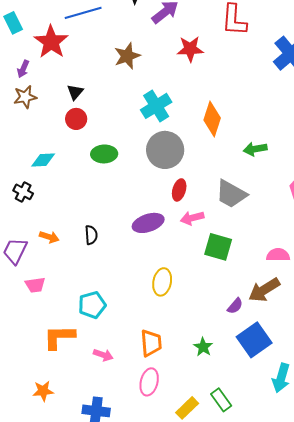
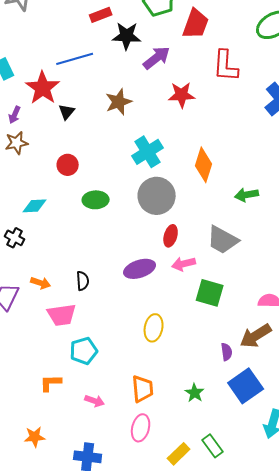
black triangle: (75, 92) -> (67, 112), moved
pink trapezoid: (35, 285) -> (62, 315), moved, size x1.4
purple semicircle: (235, 306) -> (227, 352), turned -48
orange L-shape: (59, 337) -> (51, 383), size x0.7

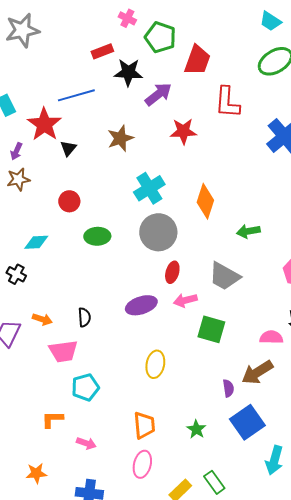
pink arrow: (95, 401) -> (86, 443), moved

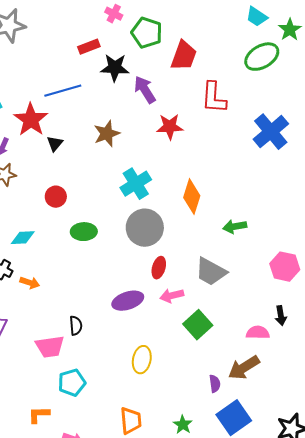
purple arrow: (158, 94) -> (145, 90), turned -84
black semicircle: (84, 317) -> (76, 326), moved
orange arrow: (42, 319) -> (30, 283), moved
green square: (211, 329) -> (198, 325), turned 32

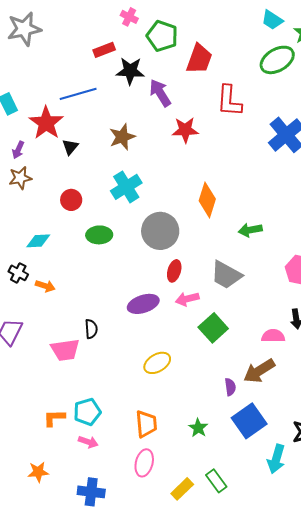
cyan cross: (136, 184) -> (126, 187), moved
yellow ellipse: (142, 360) -> (157, 363), turned 48
cyan pentagon: (72, 383) -> (87, 412), moved

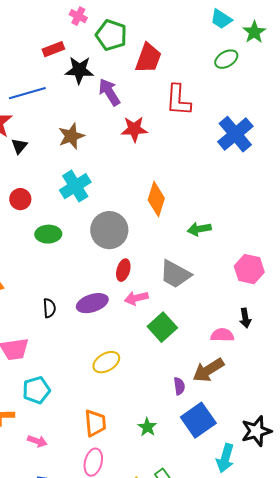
green ellipse: (277, 60) -> (226, 59), size x0.7
black semicircle: (91, 329) -> (49, 308), moved
cyan pentagon: (87, 412) -> (36, 390), moved

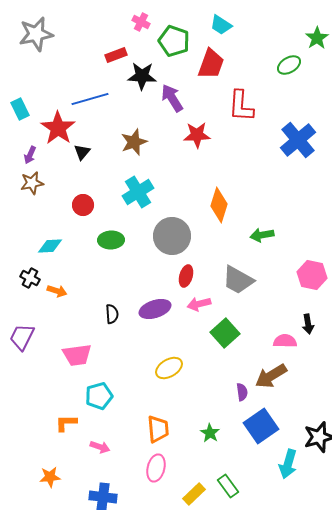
cyan trapezoid: (221, 19) -> (221, 25), moved

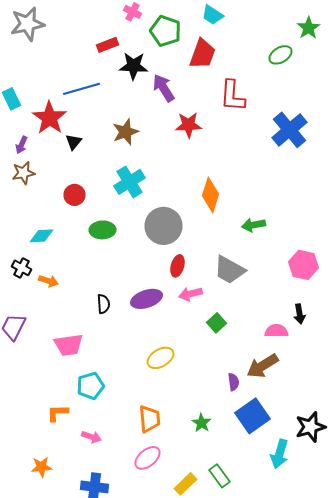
green square: (225, 333) -> (216, 323), size x0.7
pink ellipse: (156, 468) -> (148, 458), turned 36

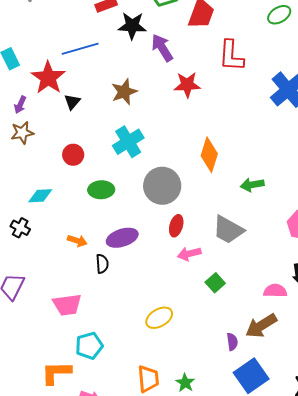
orange arrow: (48, 281) -> (77, 241), moved
purple ellipse: (146, 299) -> (122, 238), moved
orange L-shape: (58, 413) -> (56, 373), size x1.4
green star: (202, 423) -> (185, 383), moved

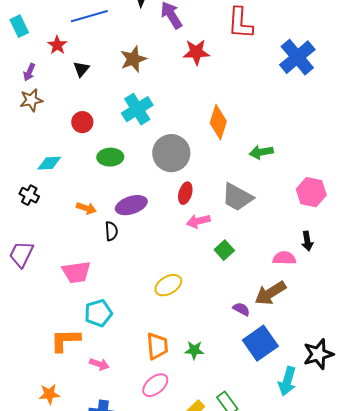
red star: (48, 78) -> (57, 45), size x0.6
purple semicircle: (232, 342) -> (241, 309), turned -54
green star: (185, 383) -> (194, 350), turned -30

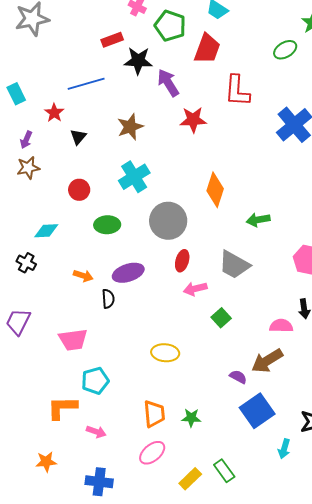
yellow ellipse: (168, 285) -> (165, 353), turned 36
cyan arrow: (287, 381) -> (284, 449), size x0.7

